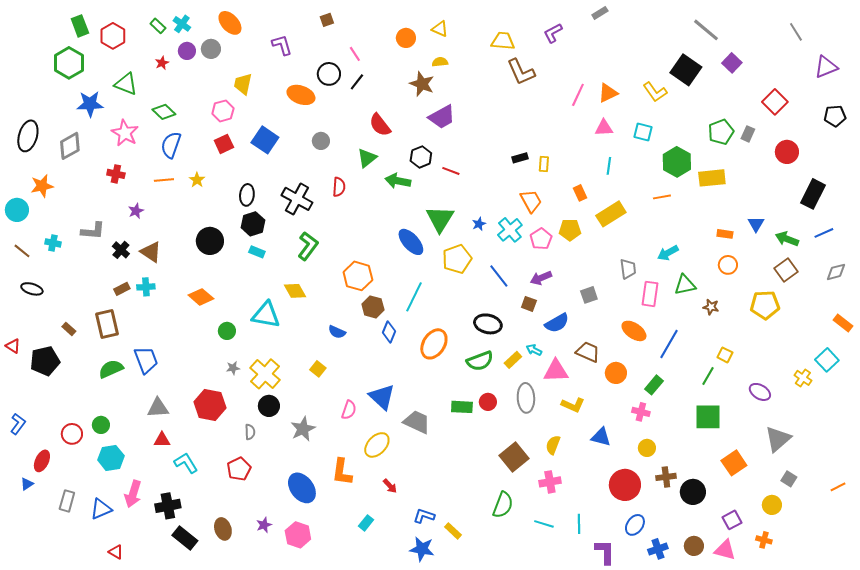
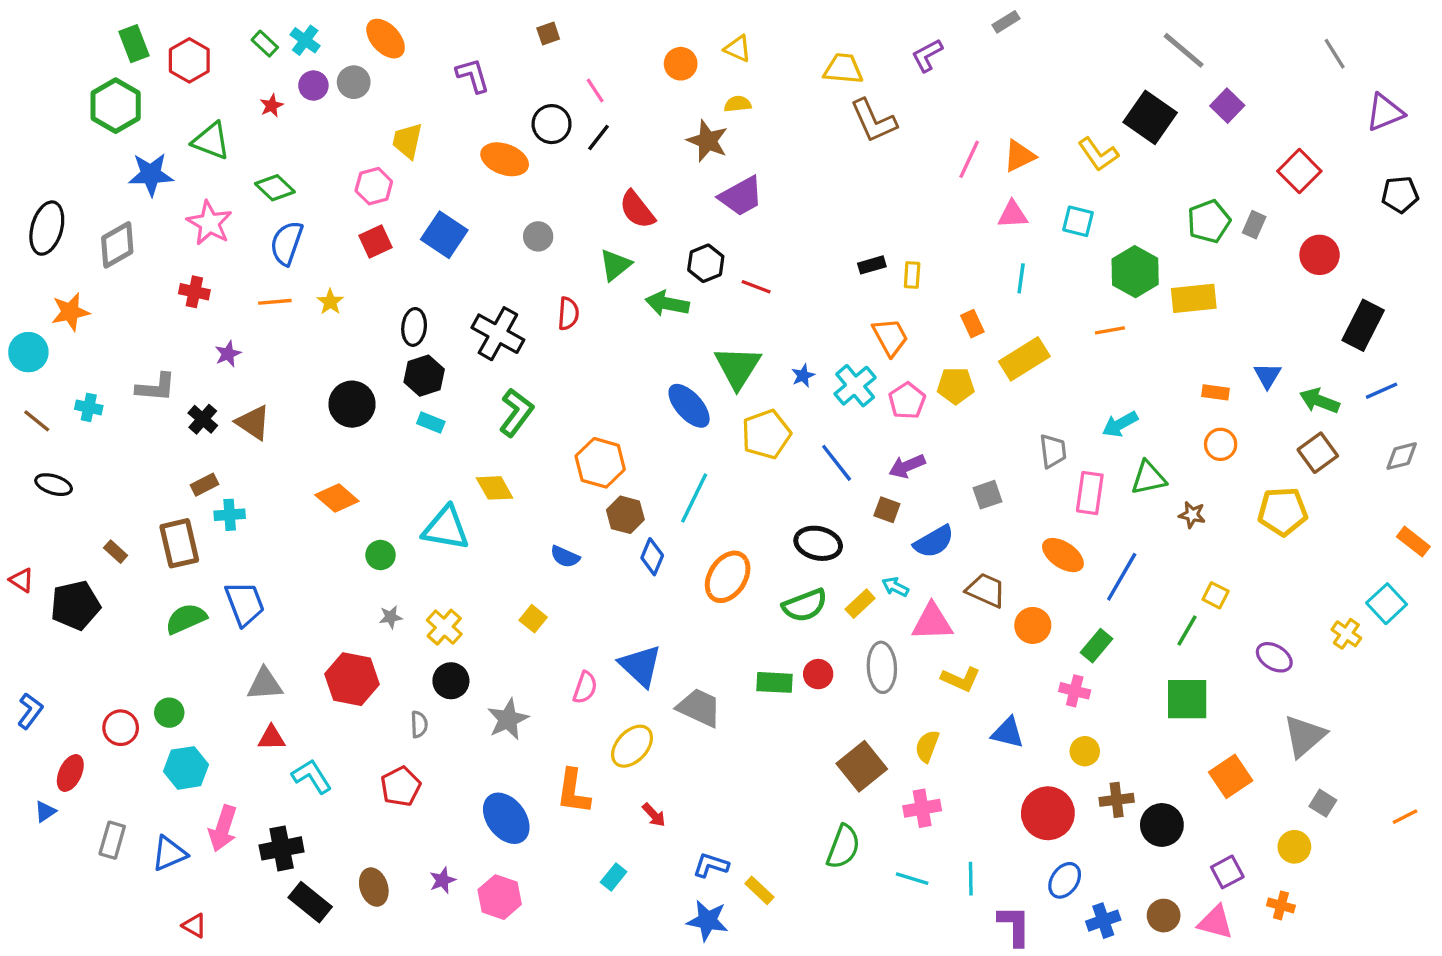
cyan cross: (146, 287) -> (230, 515), moved
yellow cross: (265, 374) -> (444, 627), size x0.7

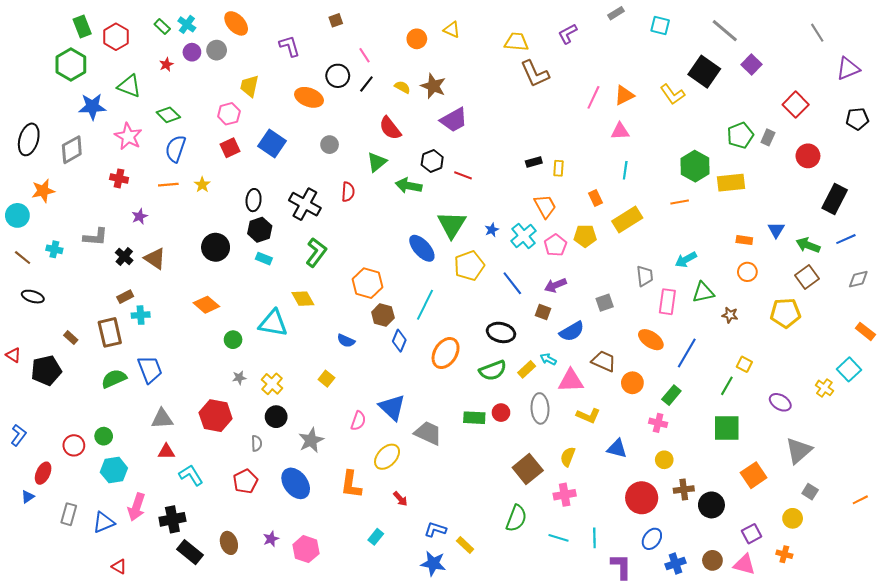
yellow semicircle: (738, 104) -> (402, 87), moved, turned 35
cyan square: (1078, 221) -> (660, 25), moved
blue ellipse: (506, 818) -> (296, 483), moved

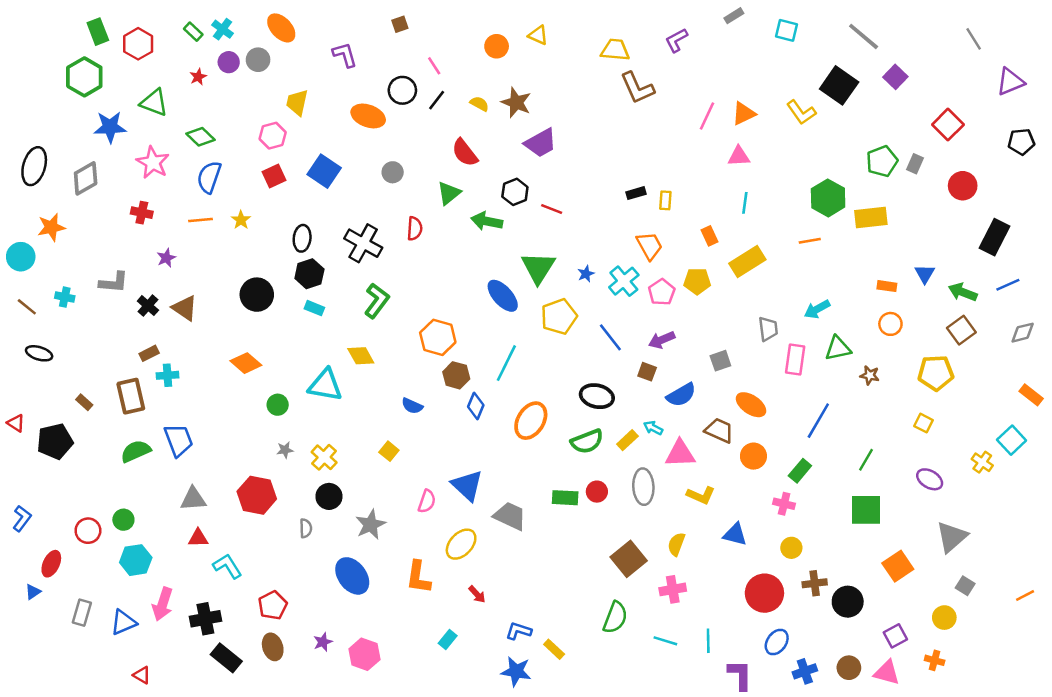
orange ellipse: (651, 340) -> (751, 405), moved
yellow square: (744, 364) -> (923, 423), moved
red pentagon: (245, 481) -> (273, 605), moved

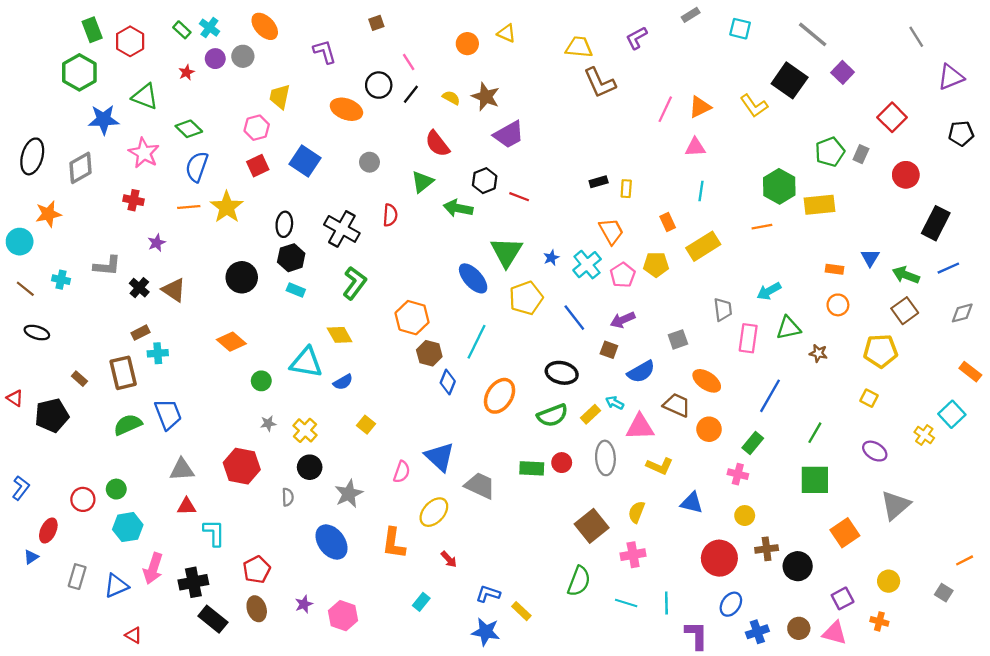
yellow star: (241, 220) -> (227, 207), size x1.8
blue semicircle: (412, 406) -> (343, 382), moved, turned -54
cyan L-shape: (227, 566) -> (214, 533), turned 32
gray square: (965, 586) -> (944, 593), moved

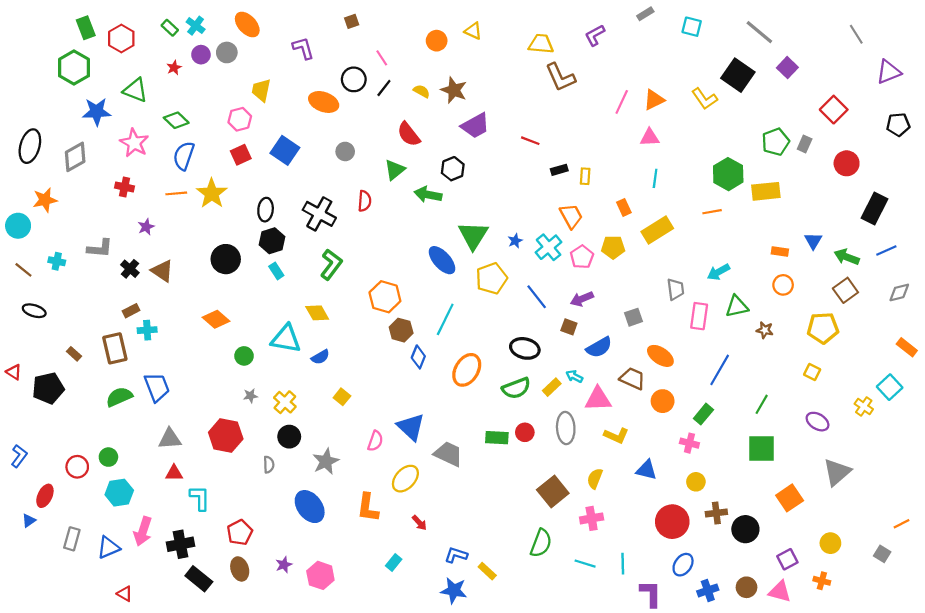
red line: (519, 197) -> (530, 141), moved
cyan rectangle: (296, 290) -> (276, 271), turned 35

